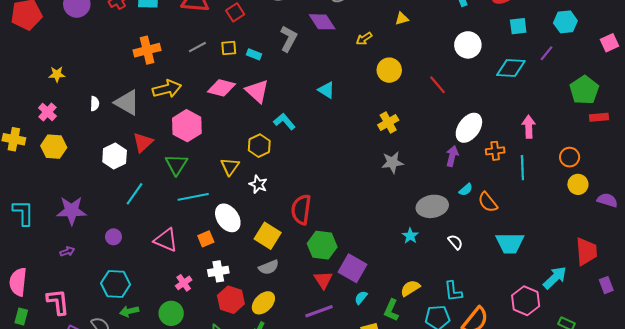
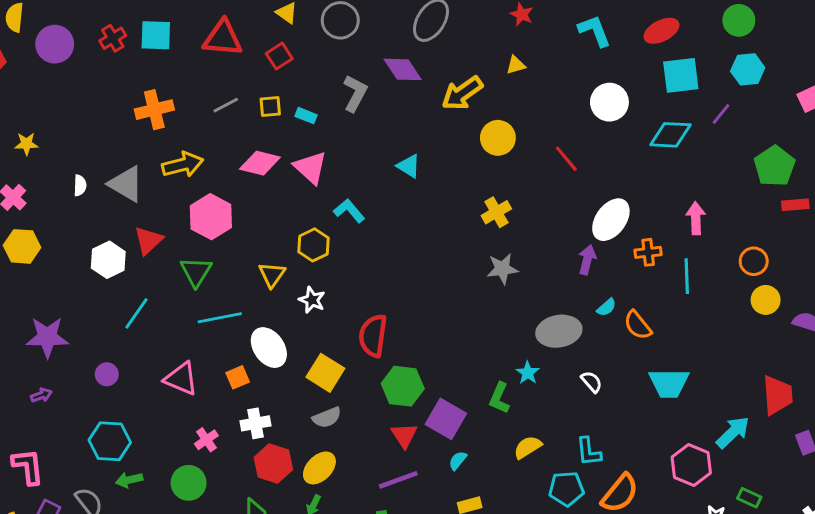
cyan square: (518, 26) -> (681, 75), size x1.5
yellow arrow: (364, 39) -> (462, 93), size x1.8
green L-shape: (391, 310) -> (499, 398), moved

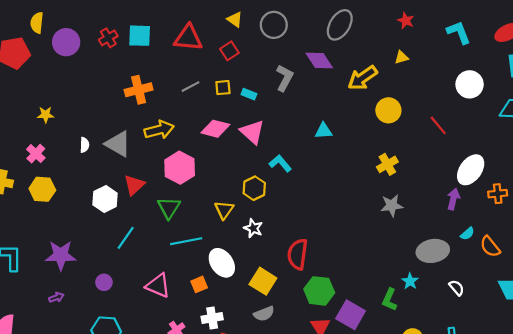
cyan triangle: (409, 166) -> (324, 131), turned -36

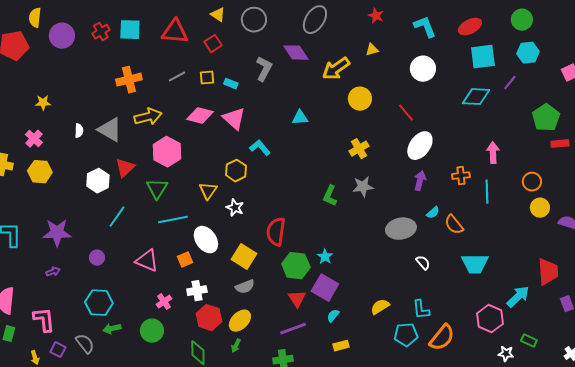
white circle: (470, 84) -> (423, 69), moved
white ellipse: (471, 170) -> (420, 146), moved
cyan star: (410, 281) -> (325, 257), moved
green L-shape: (390, 300) -> (330, 196), moved

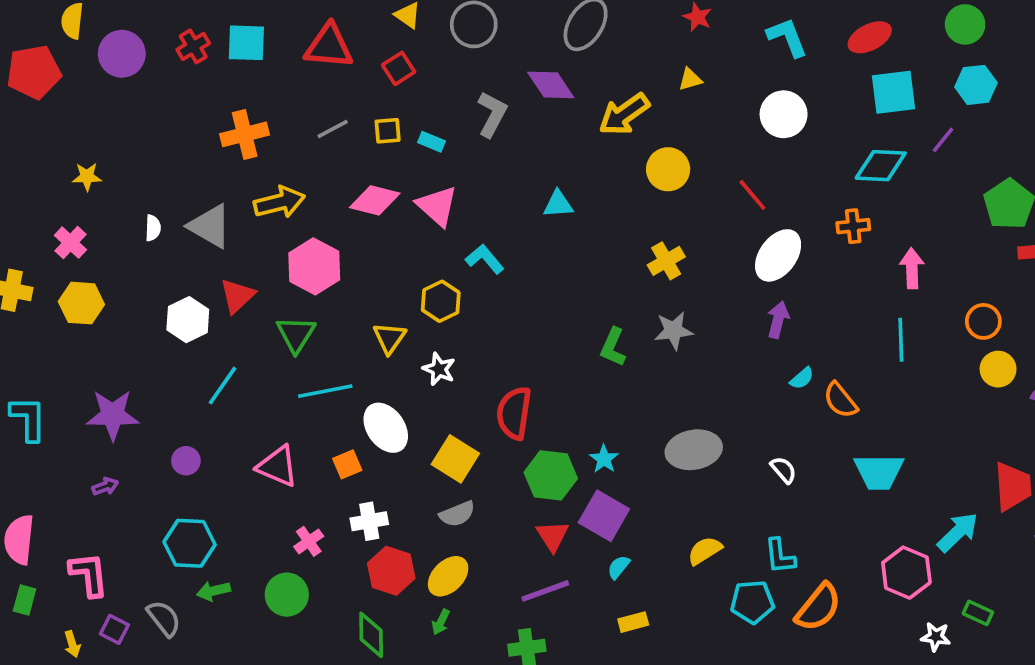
orange cross: (461, 176) -> (853, 226), moved
gray ellipse: (401, 229) -> (694, 450), moved

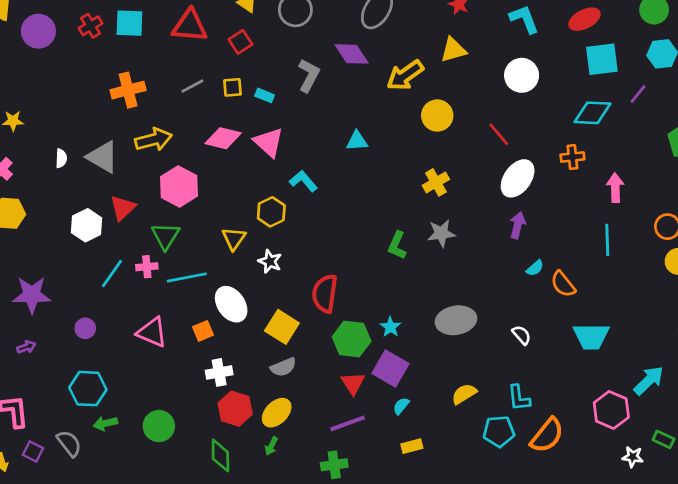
yellow triangle: (690, 79) -> (453, 50), size x1.5
pink cross: (309, 541) -> (147, 267), moved, turned 30

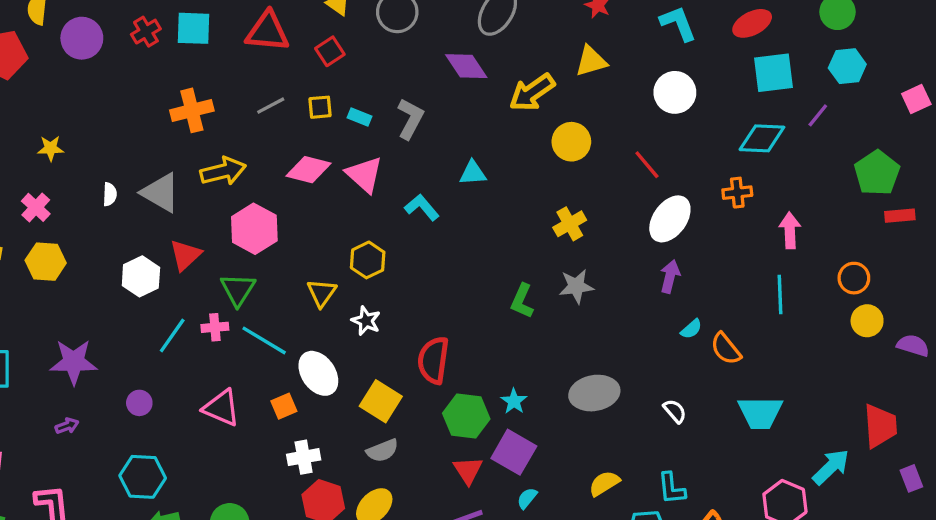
gray L-shape: (309, 75) -> (410, 119), moved
cyan L-shape: (303, 181) -> (422, 207), moved
cyan line: (187, 277) -> (264, 340), turned 42

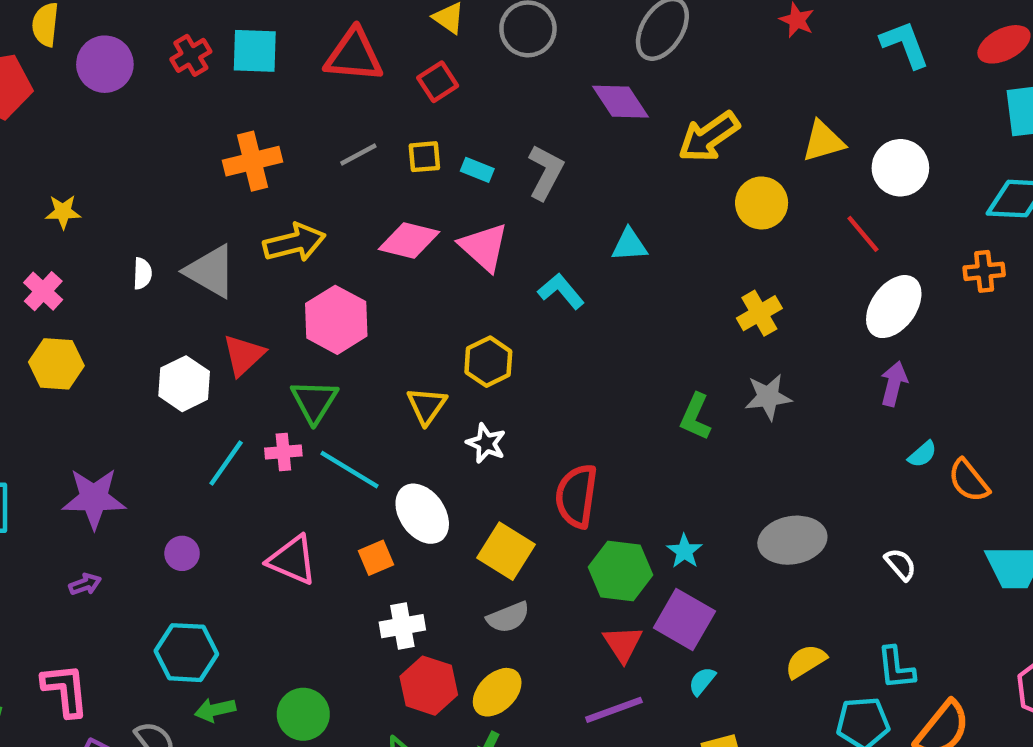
yellow triangle: (591, 61) -> (823, 141), moved
white circle: (675, 92) -> (900, 168), moved

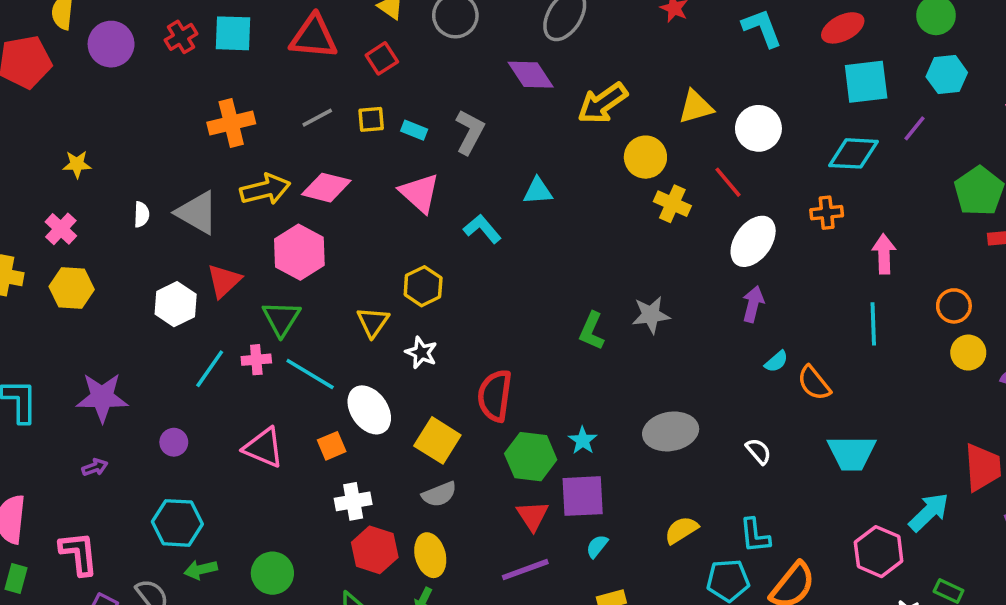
pink diamond: (409, 240) -> (326, 188), moved
yellow cross: (759, 313) -> (672, 204), moved, turned -36
purple square: (684, 619) -> (583, 496), turned -33
yellow ellipse: (497, 692) -> (430, 555), turned -60

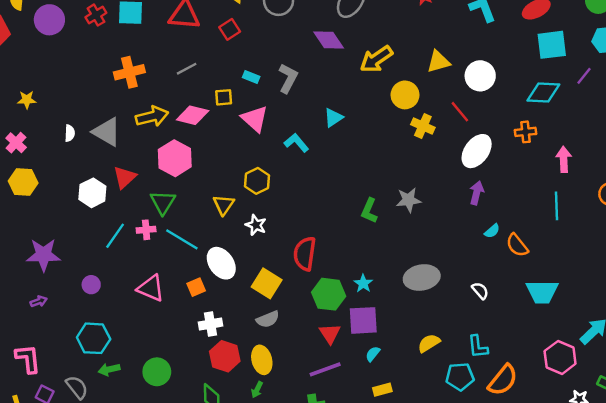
yellow square: (371, 119) -> (224, 97), moved
cyan triangle: (538, 191) -> (333, 118), turned -30

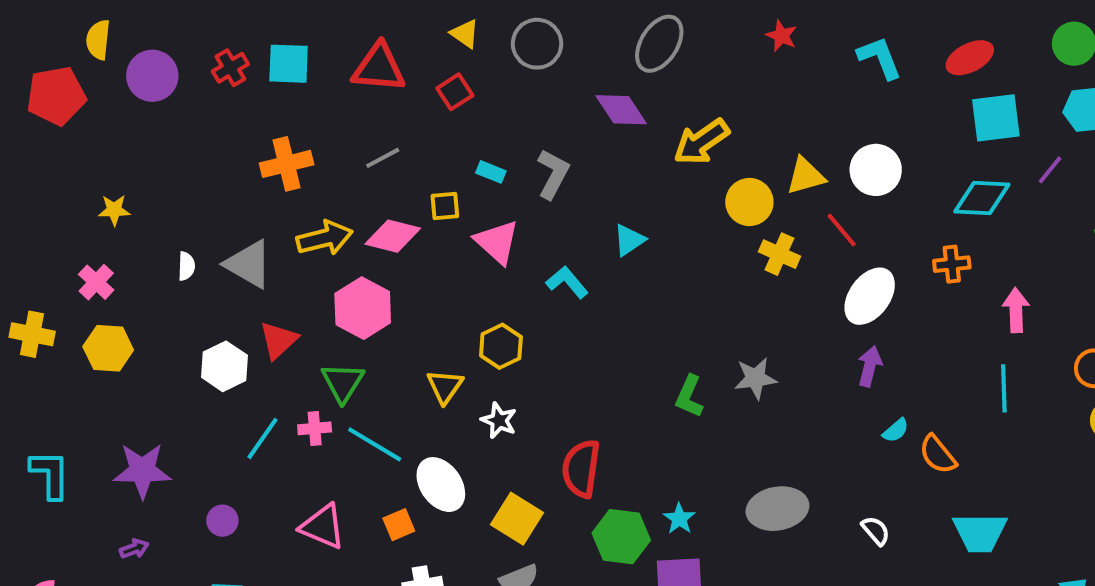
yellow triangle: (438, 62) -> (806, 176), moved

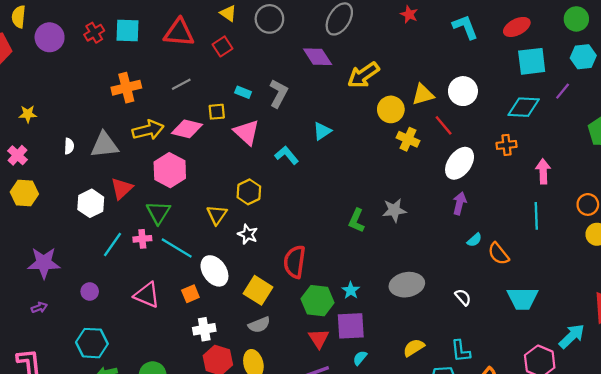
gray triangle: (248, 264) -> (105, 145), turned -36

